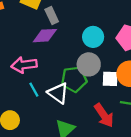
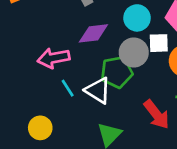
purple diamond: (45, 36) -> (93, 33), moved
white square: (110, 79) -> (159, 43), moved

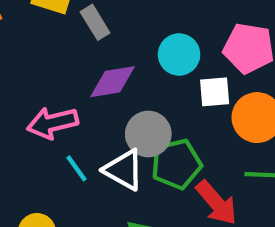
gray circle: (134, 52) -> (148, 134), moved
green pentagon: (117, 72) -> (176, 164), moved

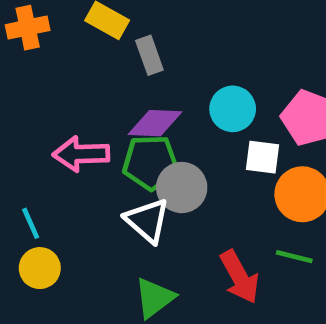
green pentagon: (176, 164) -> (150, 162), moved
cyan line: (76, 168) -> (31, 223), moved

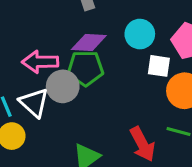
gray circle: (182, 188) -> (63, 86), moved
white triangle: (147, 221) -> (34, 103), moved

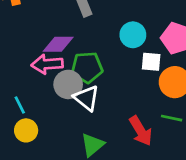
purple diamond: (89, 43) -> (58, 44), moved
white triangle: (34, 103) -> (87, 98), moved

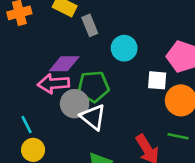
cyan circle: (133, 35) -> (124, 48), moved

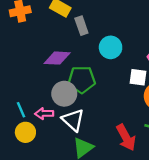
pink arrow: (53, 84) -> (44, 114), moved, size x0.7
white triangle: (93, 117) -> (73, 120), moved

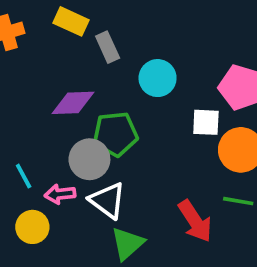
cyan line: (21, 110) -> (24, 176), moved

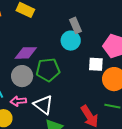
gray rectangle: (108, 47) -> (76, 25), moved
gray circle: (89, 159) -> (22, 76), moved

